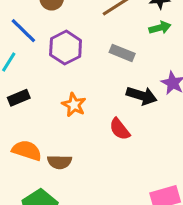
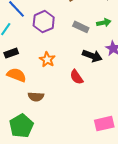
green arrow: (160, 28) -> (104, 23), moved
orange semicircle: (27, 150) -> (17, 75), moved

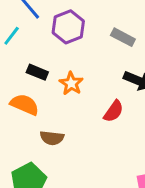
black rectangle: (11, 53) -> (37, 72), moved, turned 40
red semicircle: (77, 77) -> (114, 111), turned -112

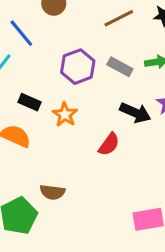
purple hexagon: (68, 27) -> (78, 67), moved
brown semicircle: (52, 138) -> (52, 192), moved

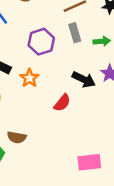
gray rectangle: (120, 67) -> (75, 33), moved, turned 42

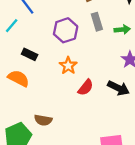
orange star: (29, 78) -> (68, 66), moved
black arrow: (84, 79) -> (118, 88), moved

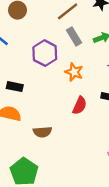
orange star: (68, 66) -> (74, 72), moved
brown semicircle: (43, 120) -> (42, 132), moved

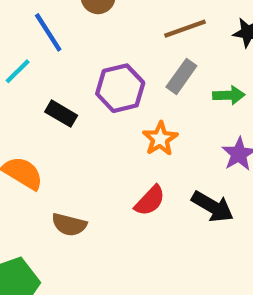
gray rectangle: (74, 36) -> (181, 76), turned 48
black rectangle: (15, 87) -> (61, 114), moved

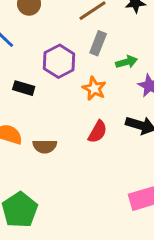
green arrow: (229, 95) -> (127, 62), moved
brown semicircle: (69, 225) -> (45, 146), moved

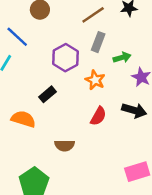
black rectangle: (24, 88) -> (47, 94), moved, turned -56
brown semicircle: (45, 146) -> (65, 145), moved

